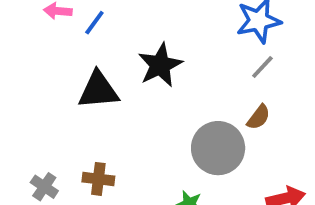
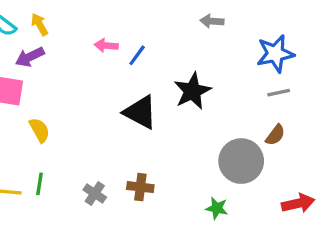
gray line: (262, 67) -> (279, 93), turned 35
black triangle: (98, 90) -> (140, 112), turned 33

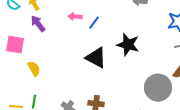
purple arrow: (30, 57) -> (38, 24), moved, turned 78
black star: (192, 91) -> (128, 45), turned -30

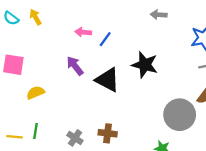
purple arrow: (38, 24) -> (75, 66), moved
yellow semicircle: (34, 69) -> (35, 93), turned -84

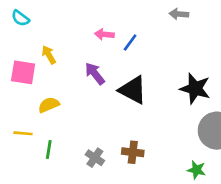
gray arrow: (159, 15) -> (179, 14), moved
yellow arrow: (35, 17) -> (49, 55), moved
black star: (145, 65) -> (195, 89), moved
yellow line: (15, 137) -> (23, 133), moved

